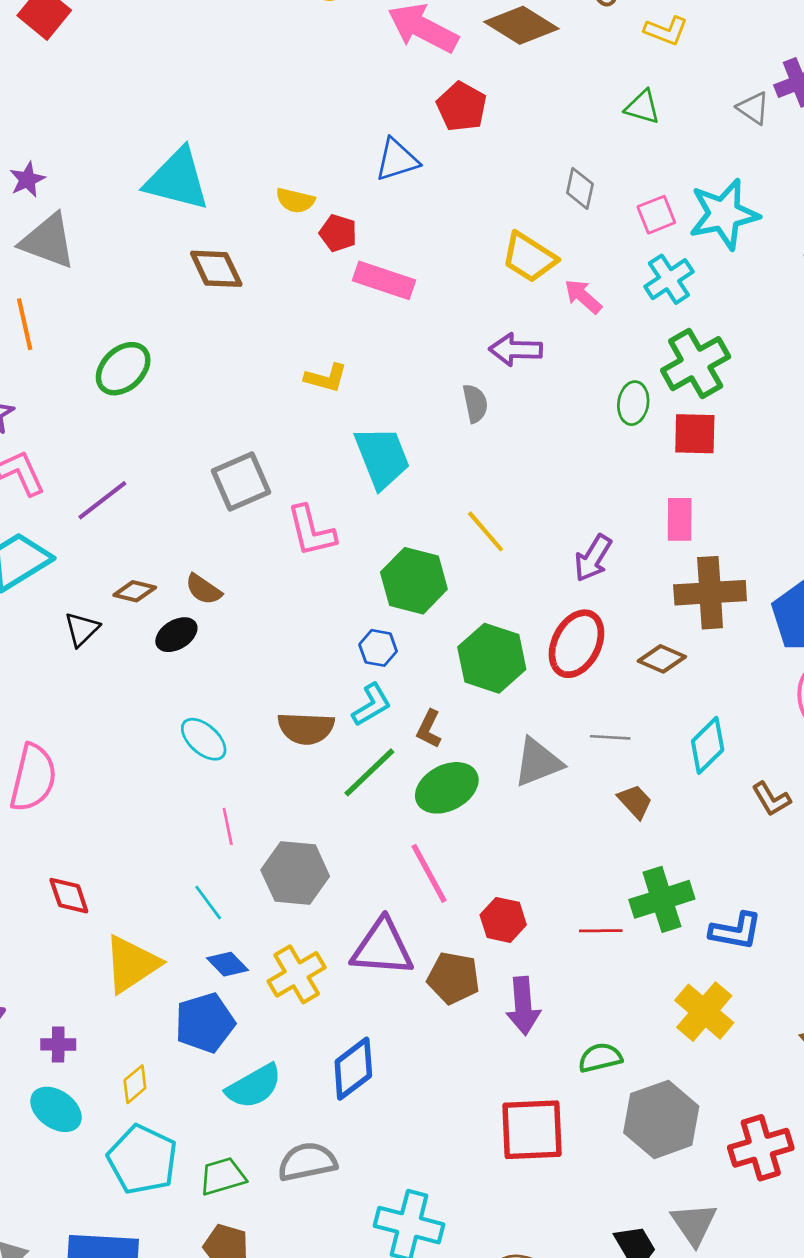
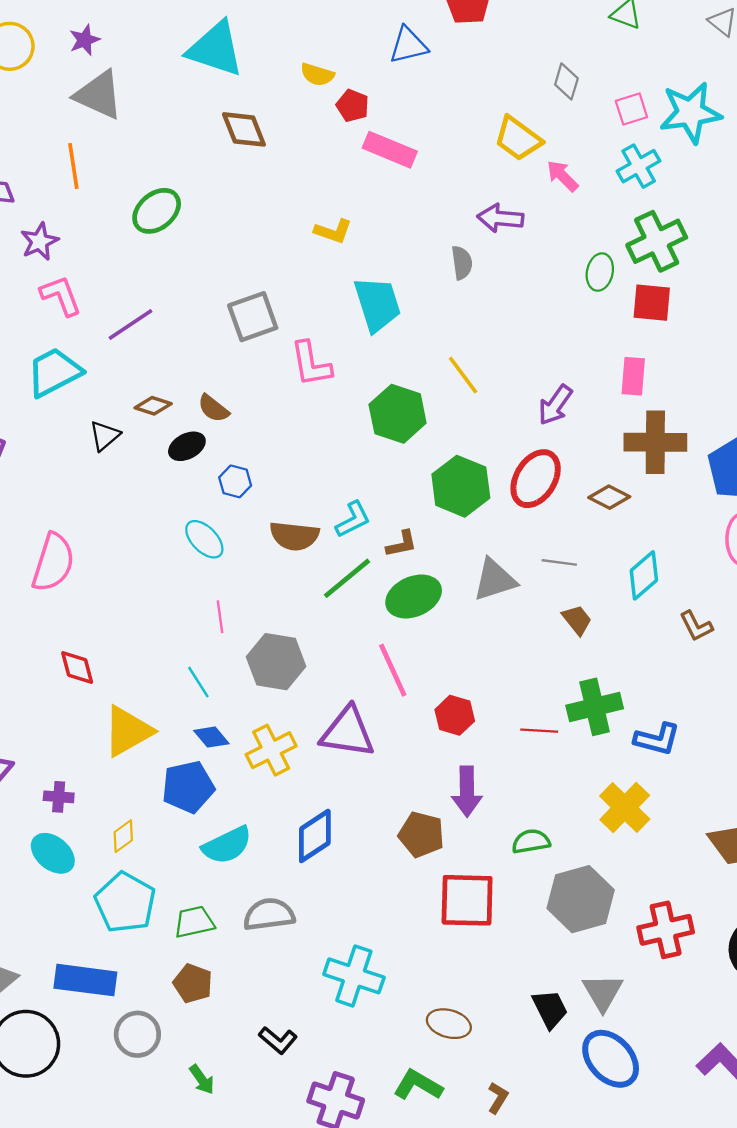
blue hexagon: (378, 648) -> (235, 481), moved
brown L-shape: (429, 729) -> (402, 544), turned -132
brown pentagon: (453, 978) -> (421, 834), moved

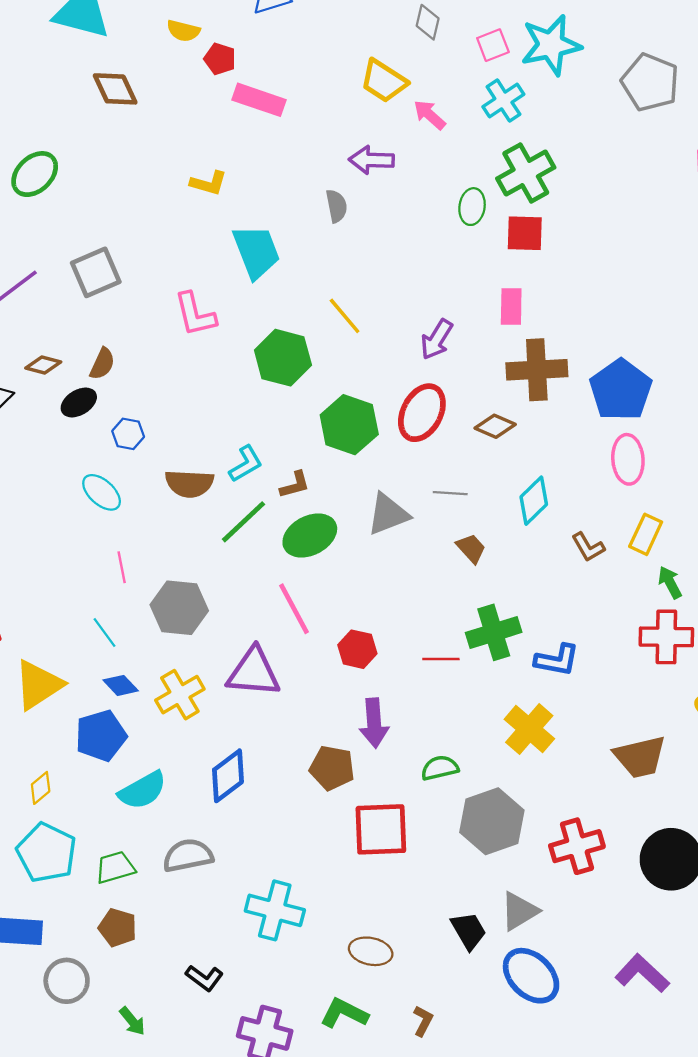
gray square: (253, 317) -> (96, 272), moved
brown semicircle: (213, 408) -> (102, 364), turned -100
gray triangle: (603, 992) -> (519, 911), turned 33

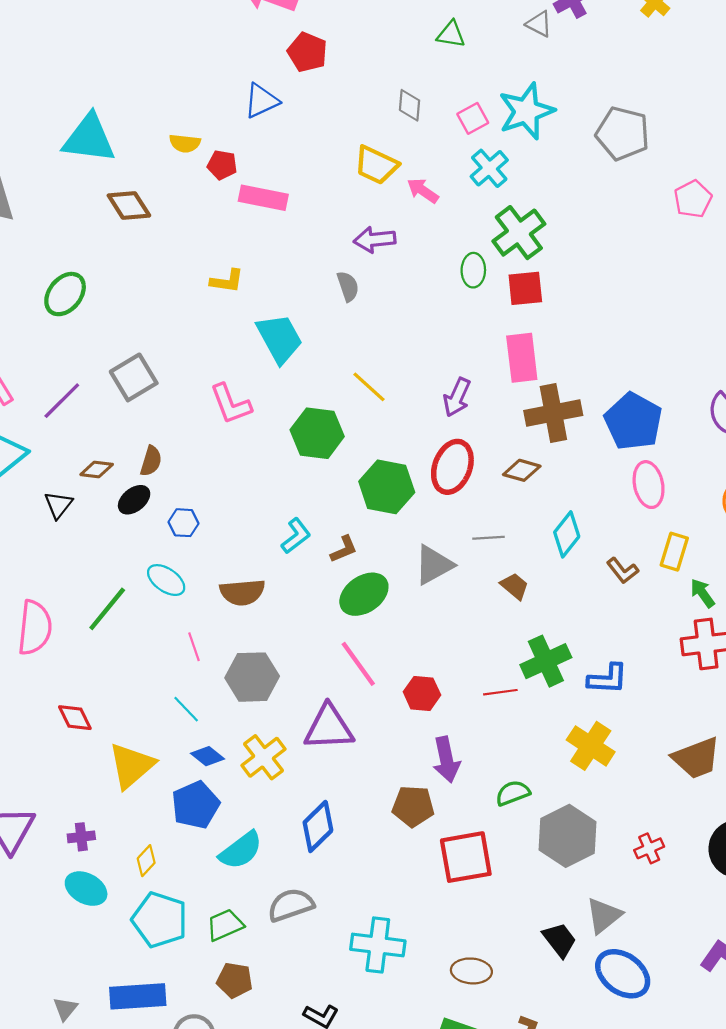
pink rectangle: (511, 307) -> (522, 358), size x1.4
brown semicircle: (189, 484) -> (242, 592), moved
green line: (243, 522) -> (107, 609), moved
red cross: (577, 846) -> (649, 848), size x0.6

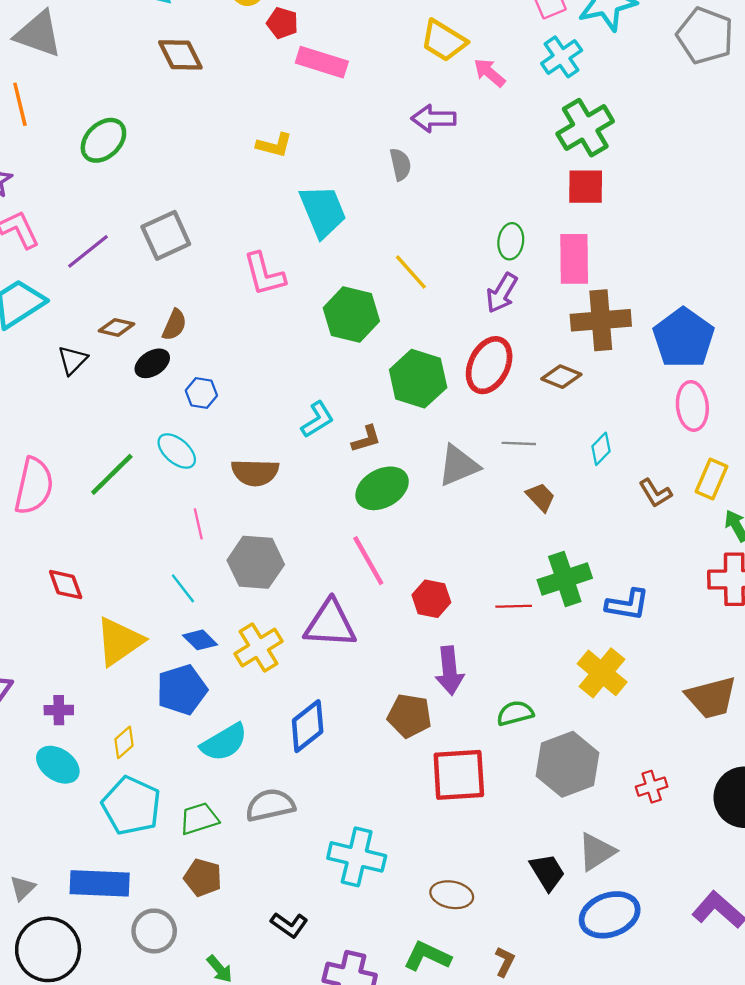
green ellipse: (473, 270) -> (511, 241), moved
cyan diamond: (567, 534) -> (601, 449), size x0.7
blue ellipse: (623, 974) -> (610, 915), turned -62

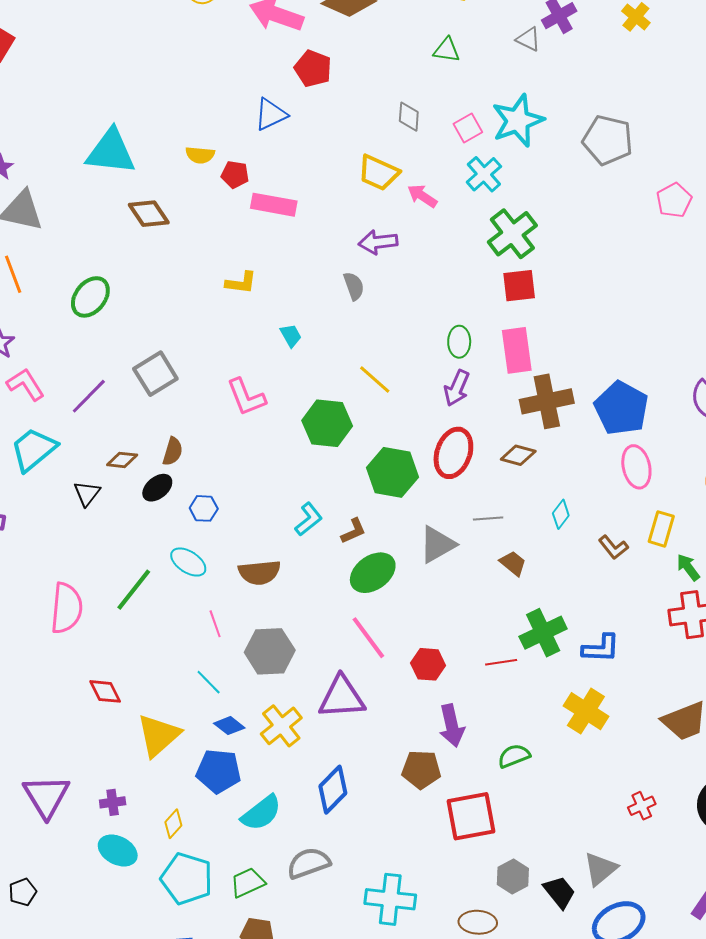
cyan trapezoid: (323, 211) -> (291, 336), size x0.5
blue pentagon: (182, 690) -> (219, 771), turned 30
gray hexagon: (568, 764) -> (513, 877), moved, size x0.6

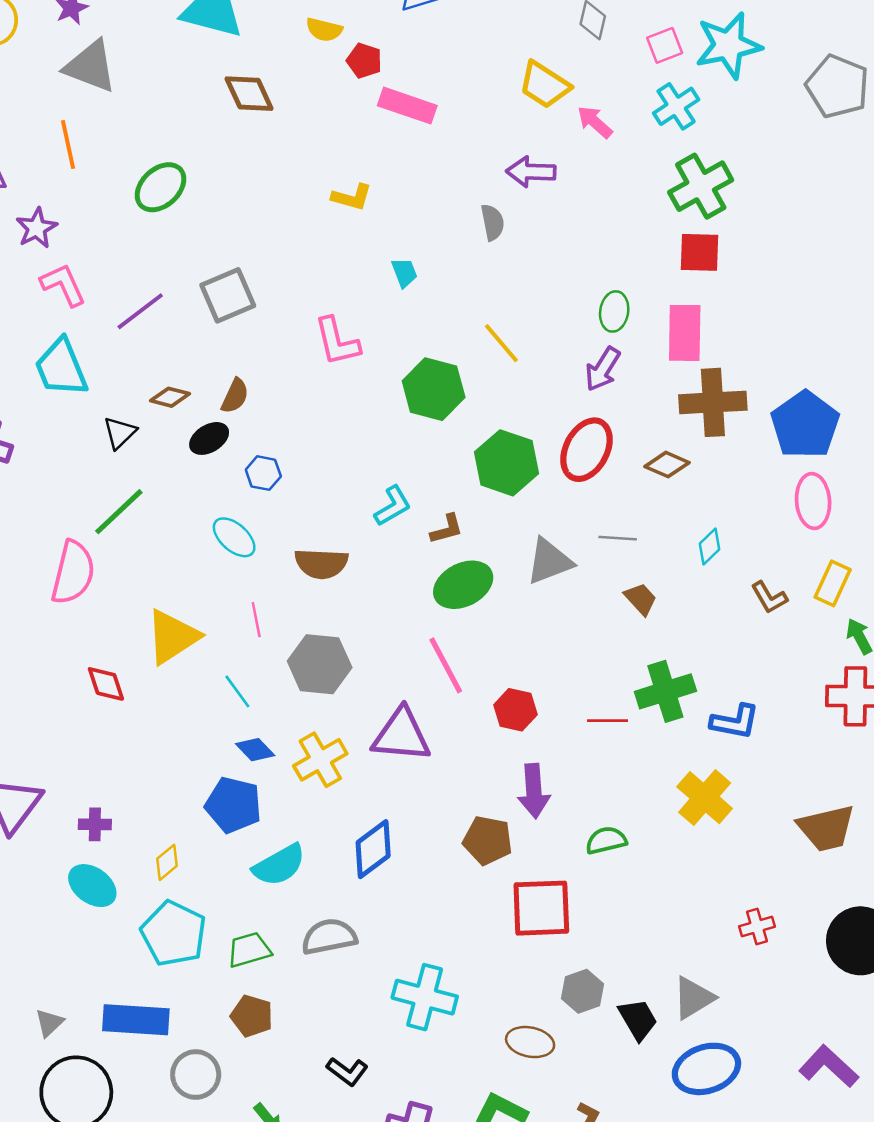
cyan trapezoid: (34, 449) -> (61, 368), turned -81
green line: (134, 590) -> (119, 512), moved
yellow triangle: (158, 735) -> (172, 637), moved

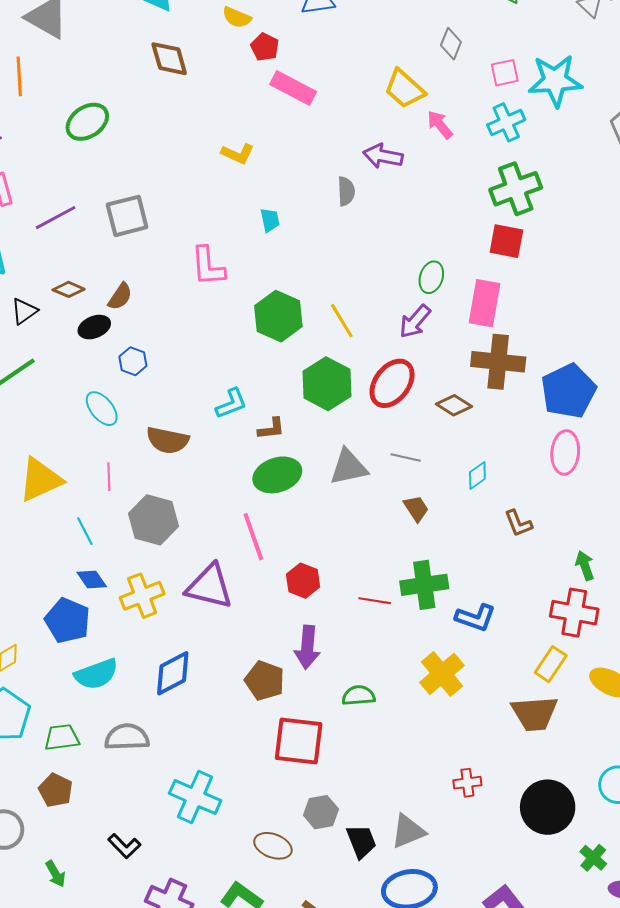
yellow line: (501, 343) -> (342, 321), moved
yellow rectangle: (833, 583) -> (551, 664), moved

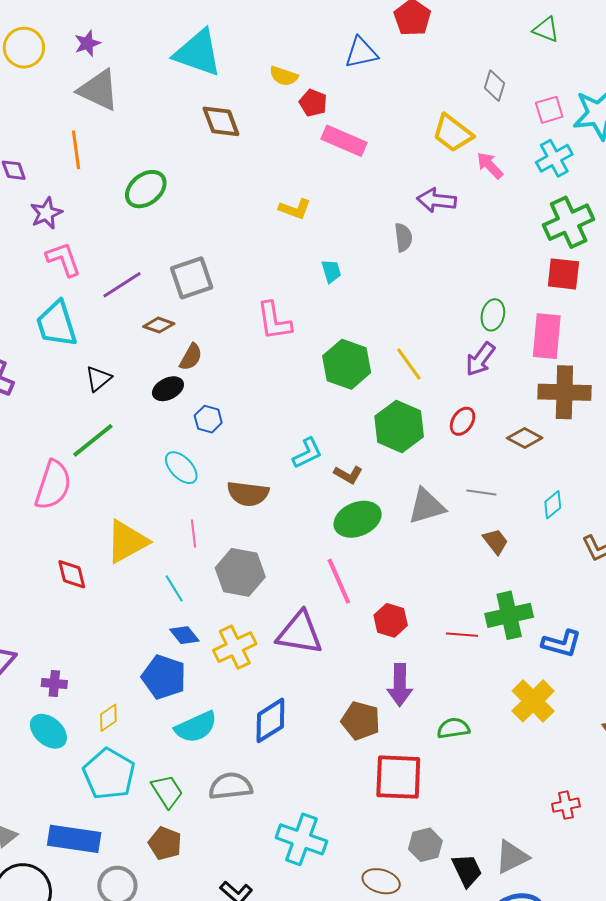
brown diamond: (68, 289) -> (159, 325), moved
red ellipse: (392, 383) -> (463, 421), size x0.6
brown L-shape: (271, 429) -> (348, 475), turned 40
green trapezoid: (62, 737) -> (167, 791), turned 69

